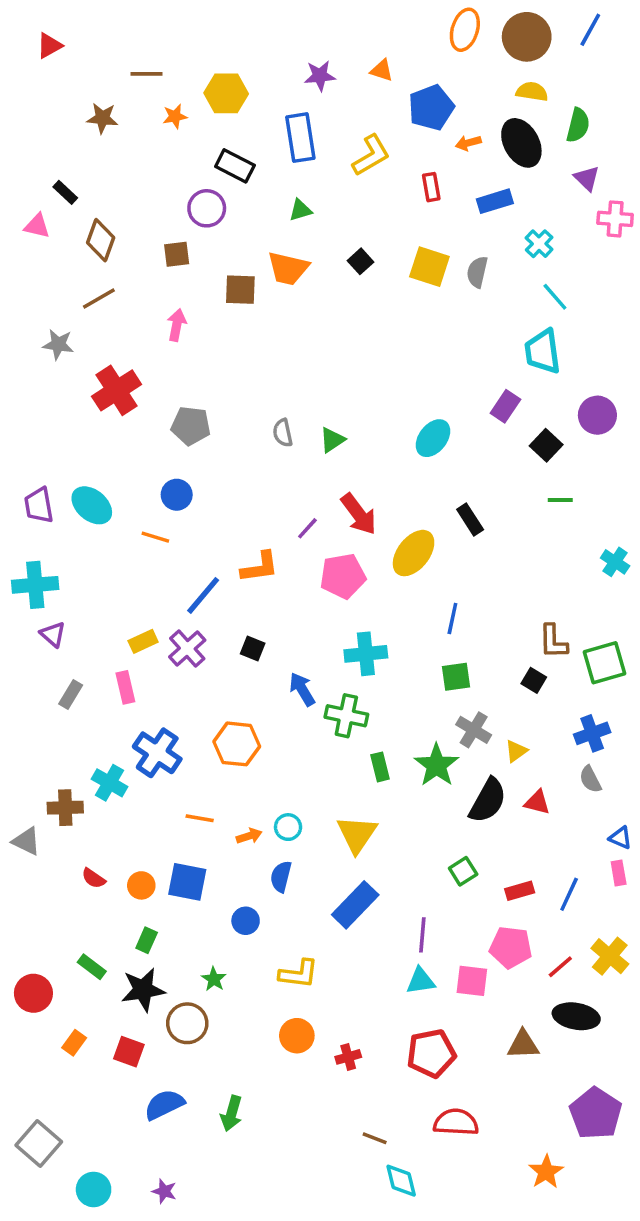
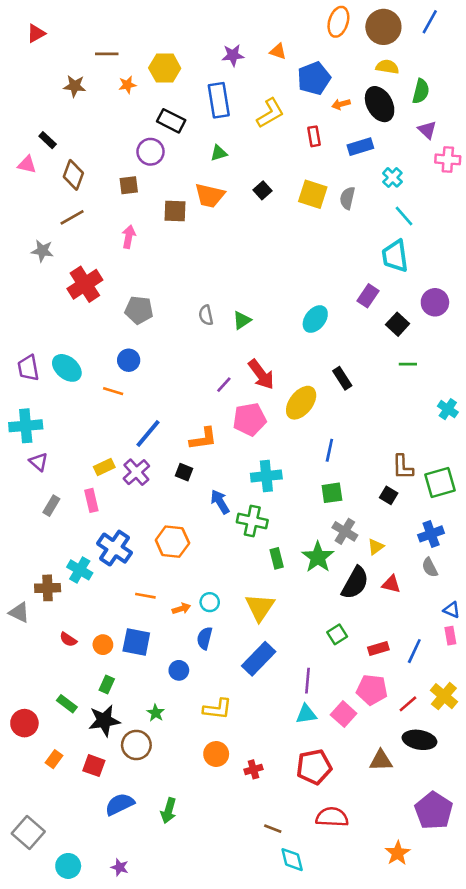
orange L-shape: (260, 567) -> (203, 439), moved
pink square: (472, 981) -> (344, 714), turned 35

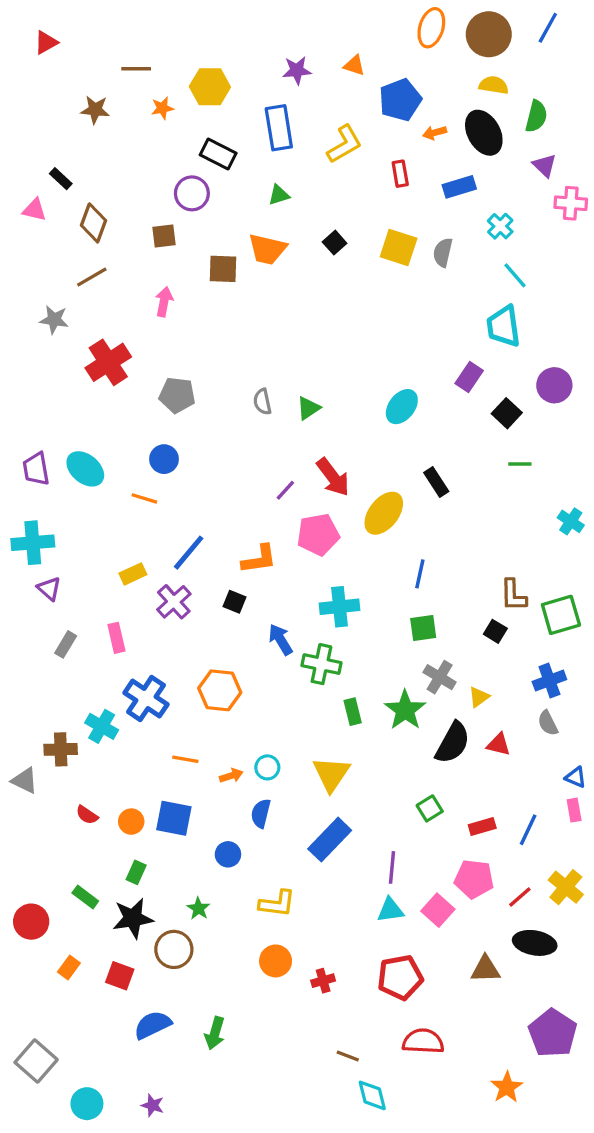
yellow rectangle: (104, 467) -> (133, 574), moved

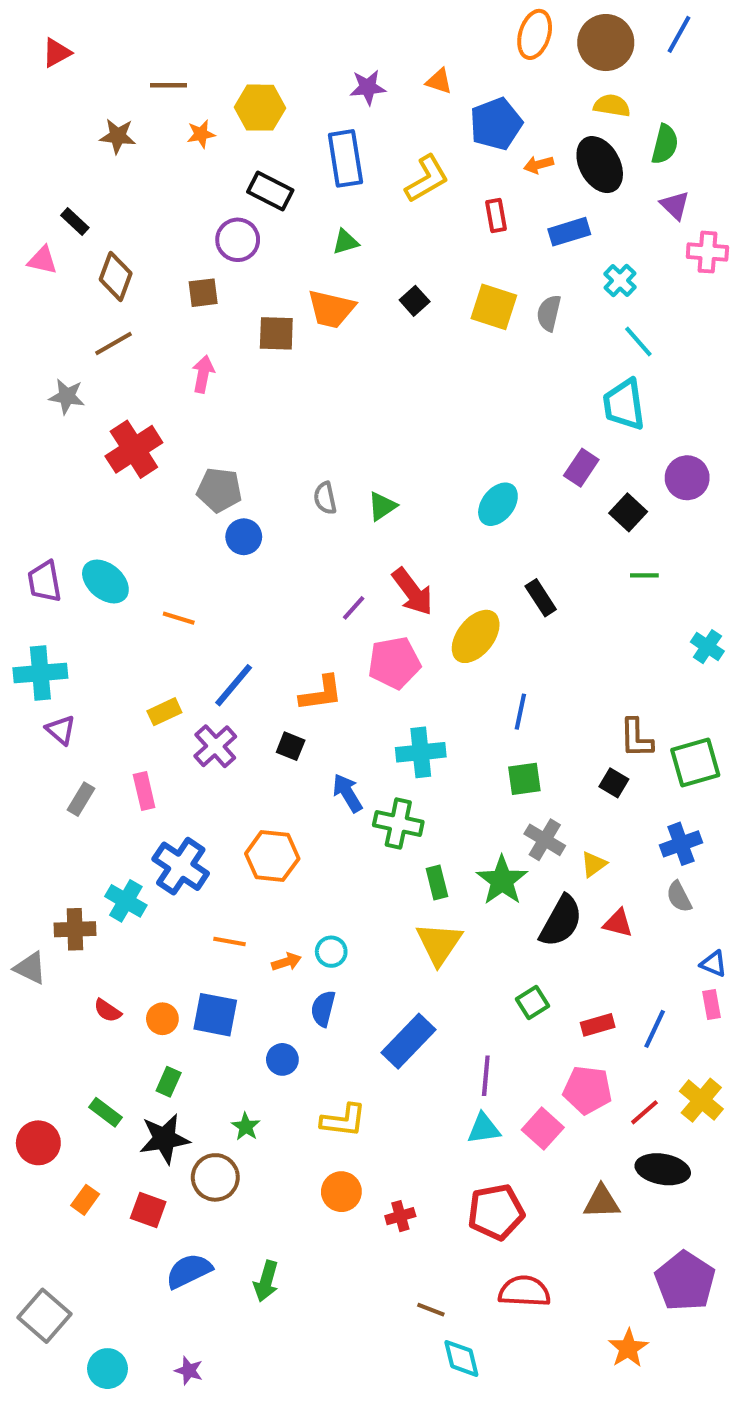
blue circle: (164, 459) -> (244, 537), moved
yellow triangle: (331, 774) -> (439, 944), moved

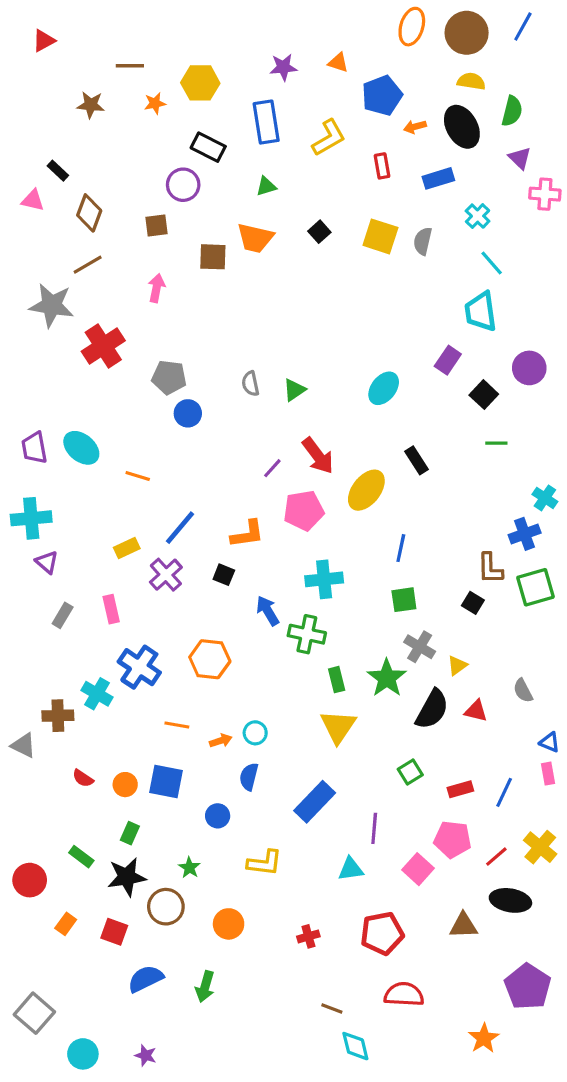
gray star: (67, 396) -> (52, 305), size x1.6
blue cross: (681, 844) -> (525, 534), moved
cyan triangle: (484, 1129) -> (351, 869), moved
orange circle: (341, 1192) -> (229, 924), moved

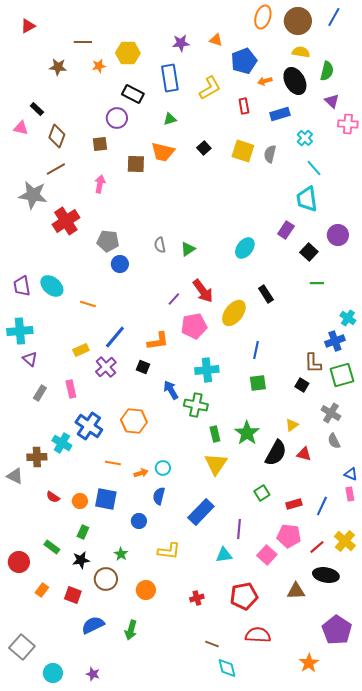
gray cross: (420, 647) -> (331, 413), moved
black star: (127, 877) -> (81, 560), size x0.7

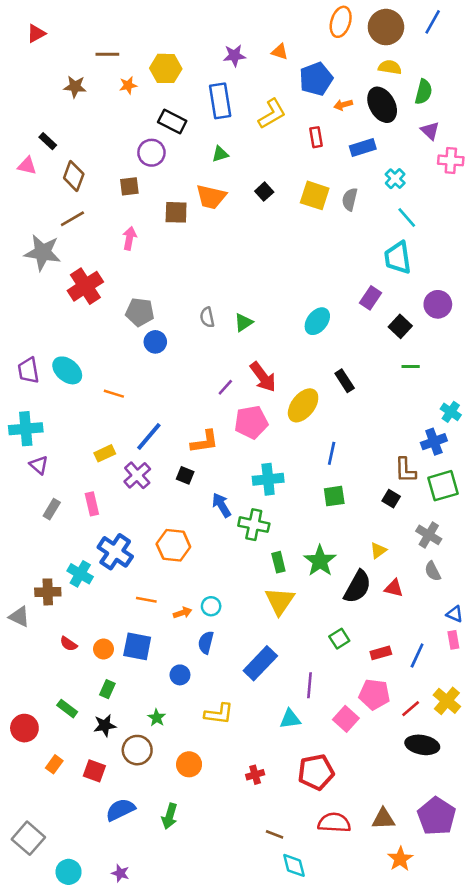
brown triangle: (296, 591) -> (383, 819), moved

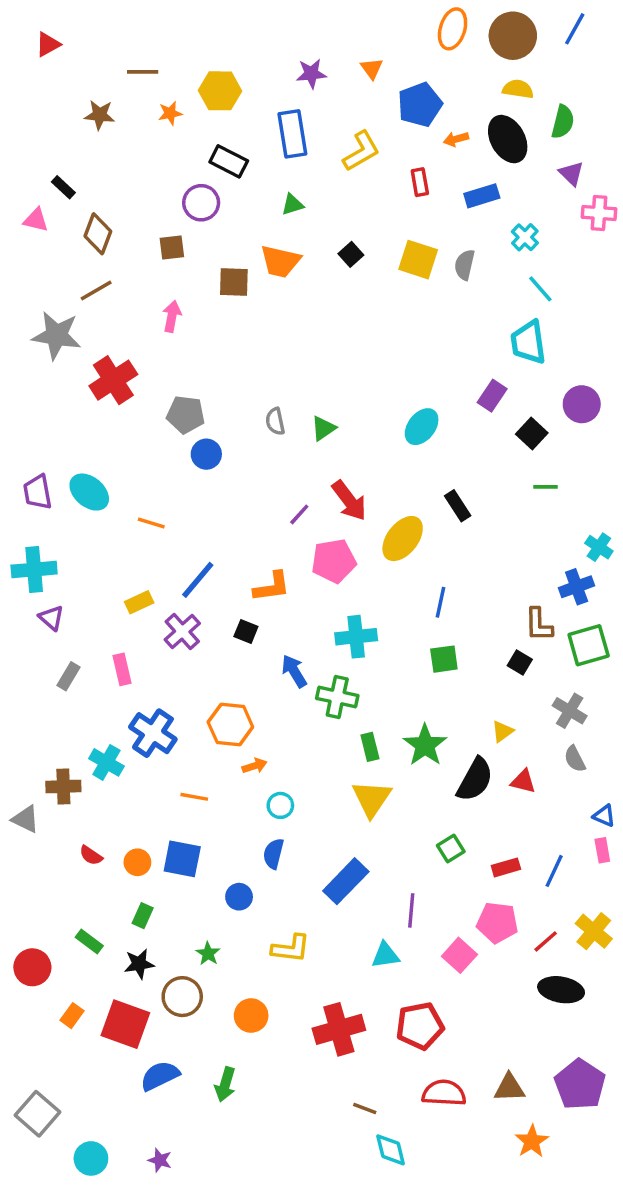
orange triangle: (280, 52) -> (372, 68), turned 36
orange arrow: (183, 613) -> (255, 766), moved
red square: (94, 771) -> (125, 1024), size x1.6
red cross: (255, 775) -> (339, 1029), size x2.0

